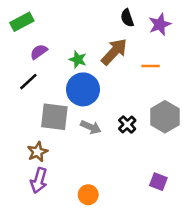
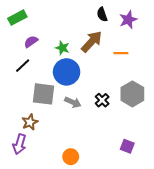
purple arrow: (39, 180) -> (19, 144), moved

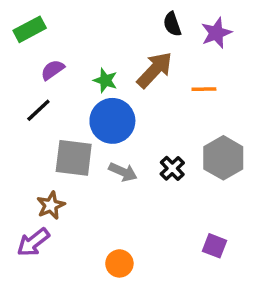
purple arrow: (19, 144) -> (33, 242), turned 36

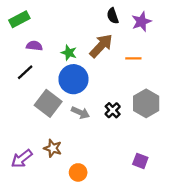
purple semicircle: (53, 70) -> (34, 46), turned 42
gray square: (74, 158) -> (48, 103), turned 30
brown star: (51, 205) -> (53, 148), moved, turned -30

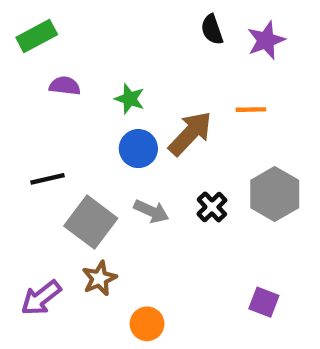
brown arrow: (101, 46) -> (190, 133), moved
black line: (25, 72) -> (47, 179), moved, turned 30
blue circle: (73, 79) -> (138, 149), size x0.7
gray square: (48, 103) -> (91, 222), moved
brown star: (53, 148) -> (99, 278), turned 30

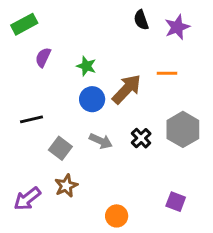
purple semicircle: (65, 86) -> (43, 57), turned -72
gray square: (91, 222) -> (60, 148), size x0.7
orange circle: (147, 324) -> (117, 216), moved

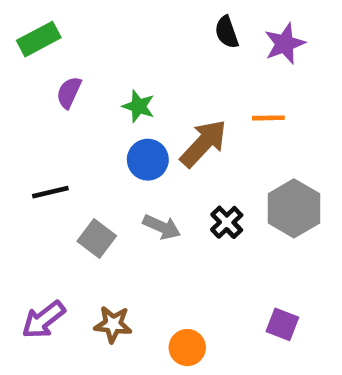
brown star: (66, 186) -> (113, 324), moved, turned 30

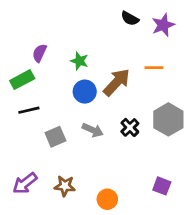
black semicircle: (227, 32) -> (130, 18), turned -42
green rectangle: (39, 39) -> (22, 80), moved
gray square: (97, 239) -> (55, 137), turned 30

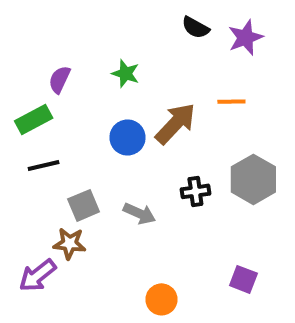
green star: (79, 61) -> (126, 74), moved
black cross: (130, 127) -> (195, 191), turned 36
gray arrow: (93, 130) -> (140, 213), moved
brown star: (65, 186) -> (70, 243), moved

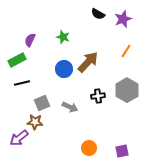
orange line: (231, 102) -> (126, 51), moved, turned -56
purple square: (243, 279) -> (122, 151), moved, turned -32
orange circle: (161, 299) -> (89, 148), moved

